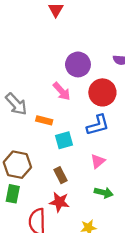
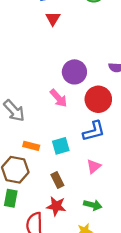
orange rectangle: (44, 120) -> (31, 146), moved
green arrow: (104, 193) -> (93, 205), moved

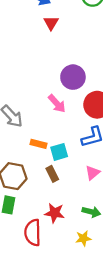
orange rectangle: (31, 146) -> (38, 144), moved
brown rectangle: (57, 180) -> (52, 174), moved

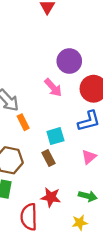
orange rectangle: (38, 144) -> (23, 122), moved, turned 49

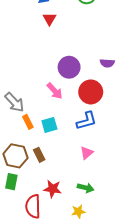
cyan square: (55, 136) -> (49, 125), moved
brown rectangle: (49, 158) -> (39, 155), moved

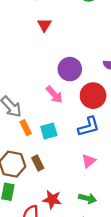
red triangle: (49, 19) -> (44, 25), moved

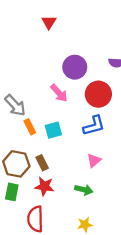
green arrow: (87, 198) -> (84, 190), moved
red star: (52, 199) -> (44, 186), moved

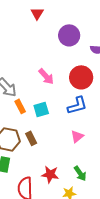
purple circle: (75, 67) -> (69, 35), moved
red star: (44, 186) -> (50, 174), moved
green arrow: (84, 190) -> (80, 173), moved, turned 42

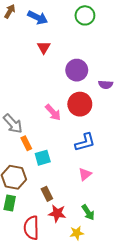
red circle: (81, 77) -> (80, 104), moved
cyan square: (41, 109) -> (43, 158), moved
brown rectangle: (31, 138) -> (47, 194), moved

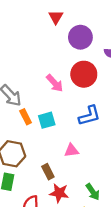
red triangle: (44, 47) -> (56, 17), moved
cyan square: (43, 158) -> (47, 120), moved
pink triangle: (85, 174) -> (71, 150), moved, turned 32

